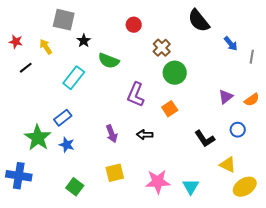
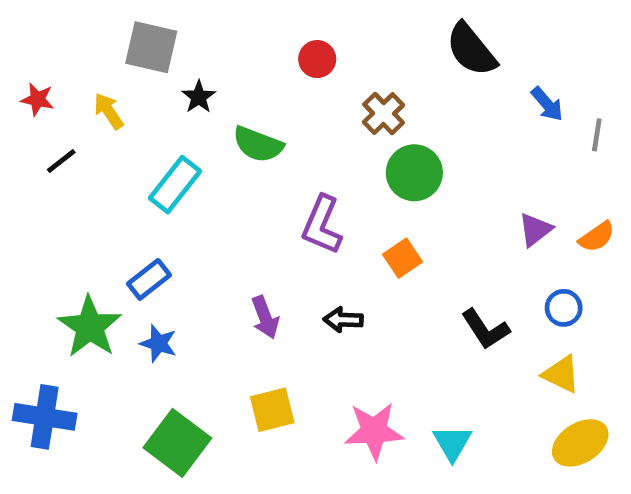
yellow triangle: (228, 165) -> (561, 374), moved
green square: (75, 187) -> (177, 443), size x1.5

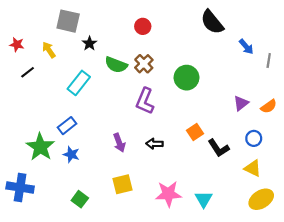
brown cross: (384, 114) -> (144, 64), moved
orange square: (402, 258) -> (195, 132), moved
green square: (177, 443) -> (80, 199), size x0.6

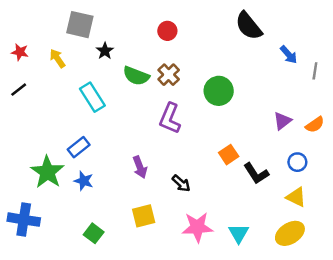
black line: (28, 72) -> (19, 90), moved
cyan rectangle: (79, 83) -> (92, 97), turned -70
black arrow: (154, 144) -> (181, 183), moved, turned -140
yellow ellipse: (261, 199) -> (290, 233), moved

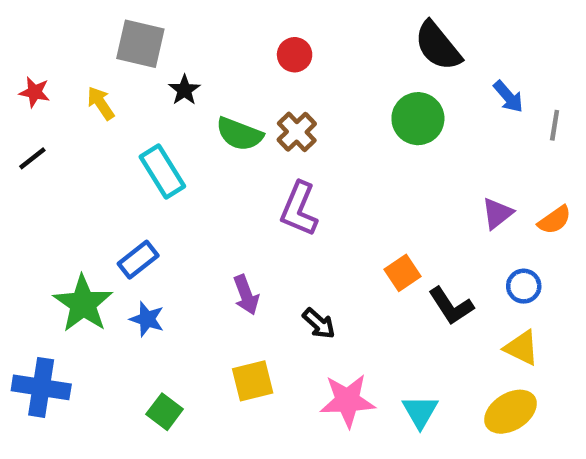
green circle: (219, 91) -> (418, 119), moved

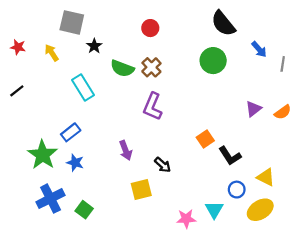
black line: (32, 158) -> (17, 91), moved
blue circle: (524, 286) -> (237, 190), moved
yellow square: (253, 381) -> (141, 190), moved
blue cross: (41, 387) -> (50, 199), moved, turned -36
pink star: (347, 401) -> (186, 219), moved, size x0.7

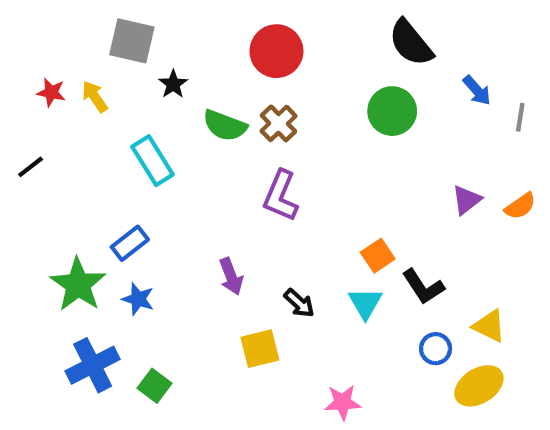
red circle: (150, 28) -> (276, 51), size x1.6
red star: (18, 47) -> (51, 92), moved
cyan triangle: (214, 210) -> (365, 303), moved

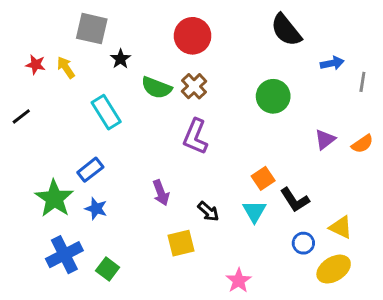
blue arrow: (477, 90) -> (332, 63), turned -60
green circle: (392, 111) -> (273, 96), moved
pink star: (343, 402) -> (239, 281), turned -30

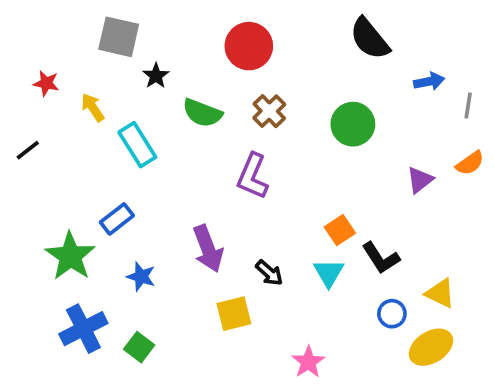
yellow arrow: (66, 67) -> (93, 107), moved
brown cross: (194, 86) -> (269, 111), moved
orange semicircle: (362, 144) -> (470, 163), moved
purple arrow: (161, 193) -> (208, 249), size x1.4
blue star: (96, 209) -> (141, 277), moved

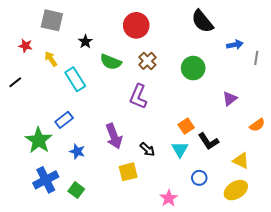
gray square: (119, 37) -> (52, 20), moved
orange semicircle: (470, 163) -> (257, 125), moved
blue circle: (392, 314) -> (199, 178), moved

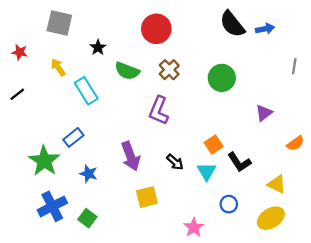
blue arrow: (235, 45) -> (265, 29), moved
red star: (25, 46) -> (20, 52), moved
black arrow: (147, 149) -> (175, 162), moved

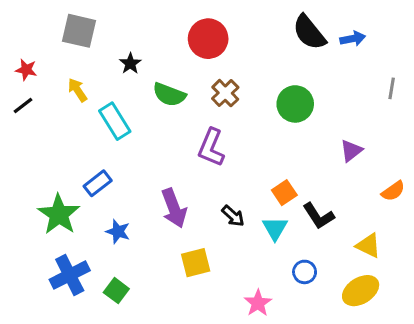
black line: (17, 94) -> (23, 106), moved

